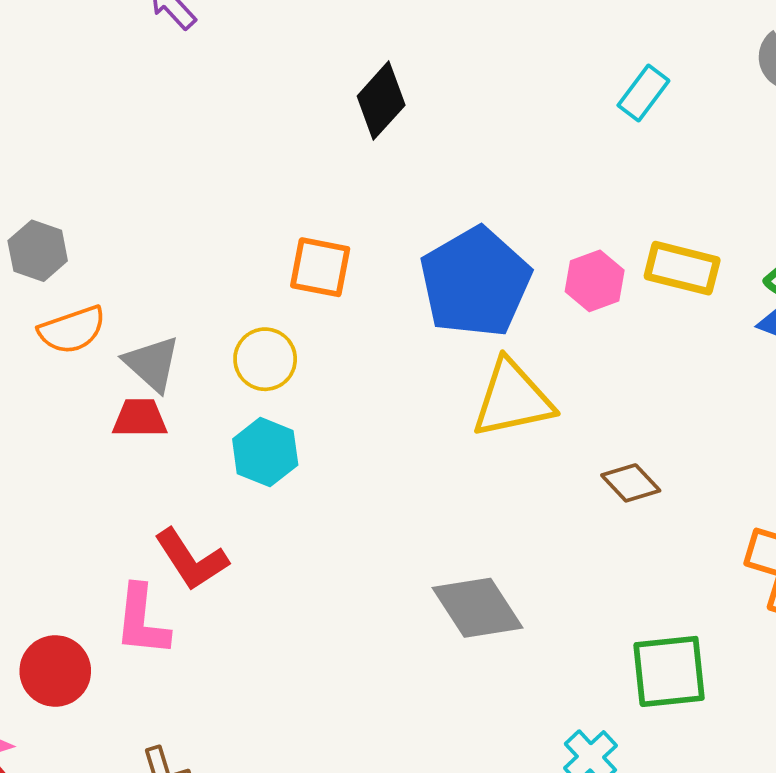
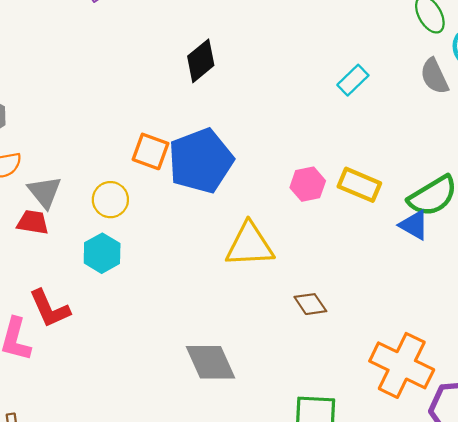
blue pentagon: (475, 282) -> (201, 161), moved

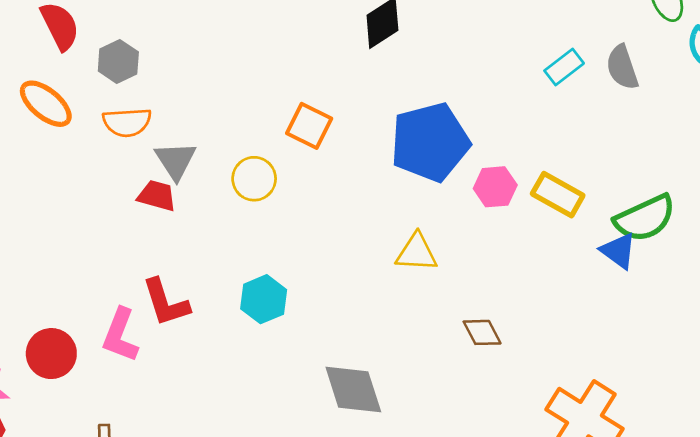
gray semicircle: (434, 76) -> (622, 67), moved
blue pentagon: (201, 161) -> (430, 142), moved
yellow triangle: (250, 245) -> (417, 253), size x0.7
cyan hexagon: (102, 253) -> (264, 299), moved

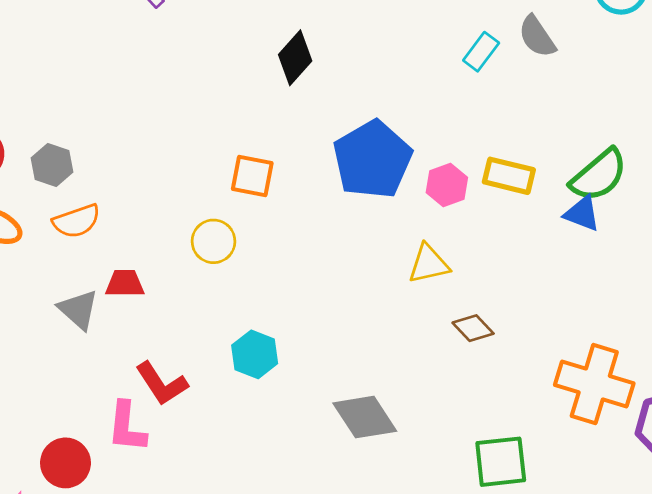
gray triangle: (176, 160) -> (78, 309), moved
yellow triangle: (417, 253) -> (429, 264), moved

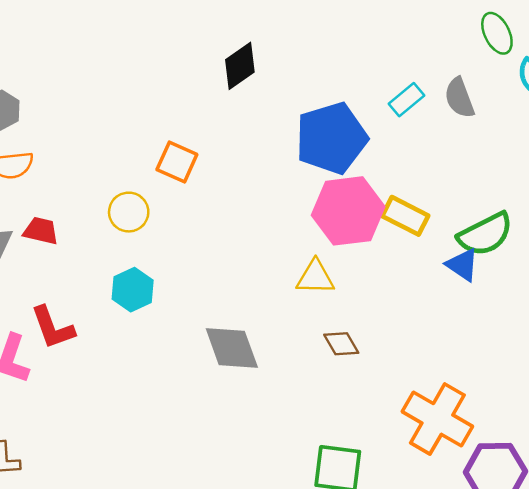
blue pentagon: (372, 159) -> (331, 138), moved
pink hexagon: (447, 185) -> (348, 211), size x1.8
cyan hexagon: (255, 354) -> (133, 290), moved
gray diamond: (365, 417) -> (232, 348), moved

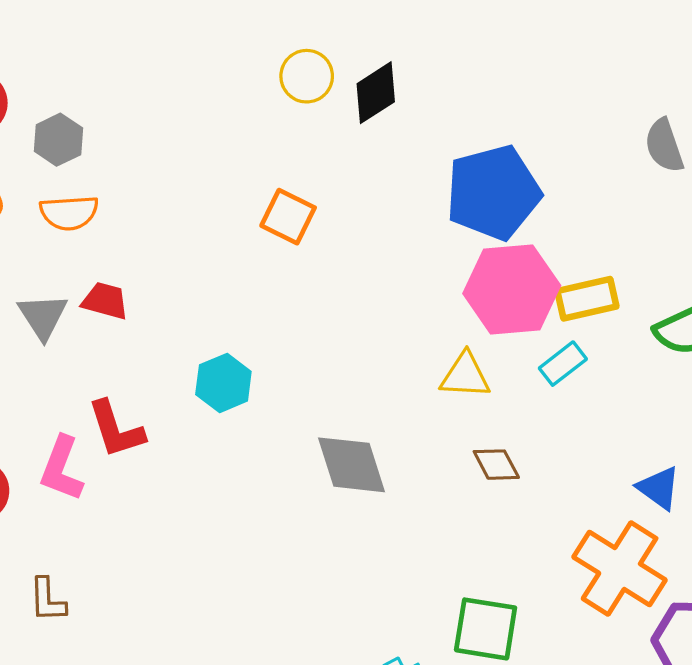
cyan rectangle: (407, 100) -> (563, 364), moved
yellow circle: (129, 212) -> (307, 76), moved
yellow rectangle: (405, 216) -> (587, 299), turned -42
blue triangle: (462, 265) -> (659, 488), moved

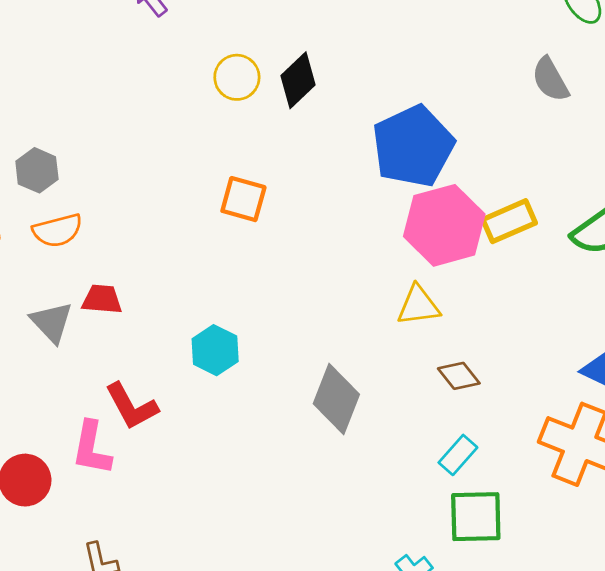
cyan rectangle: (563, 364) -> (458, 455), moved
gray diamond: (351, 465) -> (336, 399), turned 50

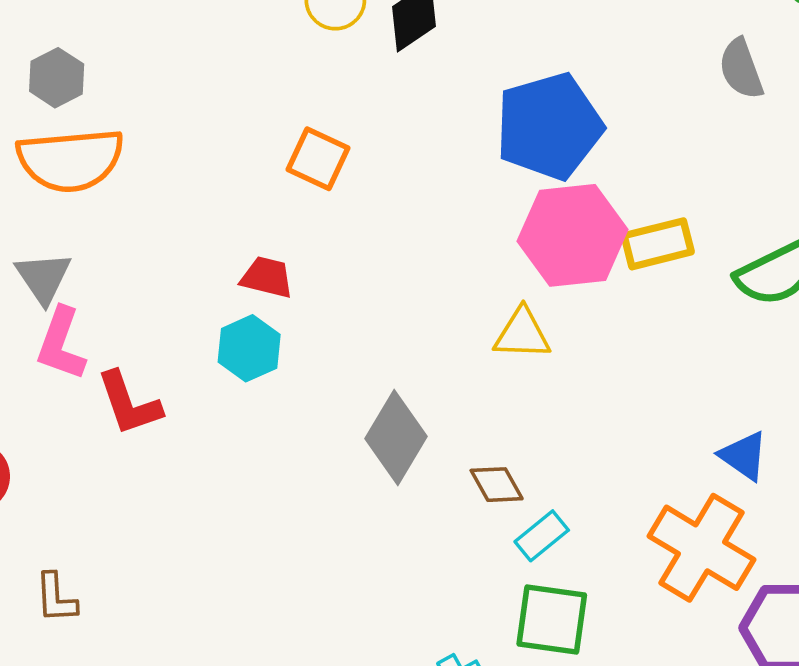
orange semicircle: (58, 230) -> (70, 160), size x1.6
red trapezoid: (102, 299) -> (267, 277), moved
brown diamond: (459, 376) -> (497, 485), moved
pink L-shape: (92, 448) -> (61, 344), moved

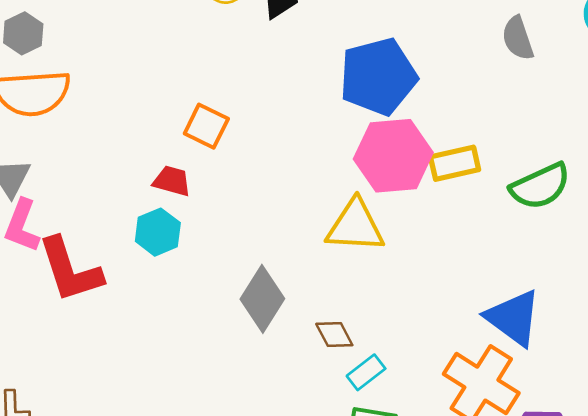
orange square: (318, 159) -> (206, 126), moved
yellow triangle: (522, 334) -> (355, 226), size x1.4
red L-shape: (129, 403) -> (70, 270), size x1.4
blue triangle: (744, 456) -> (513, 318), size x1.6

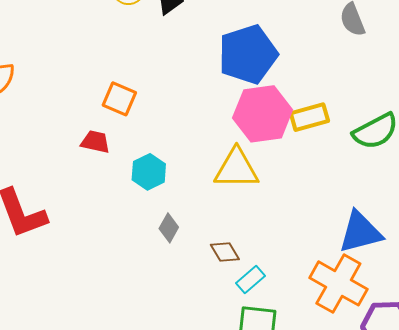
cyan hexagon: (158, 232) -> (149, 172), moved
gray diamond: (262, 299) -> (169, 228), size x0.6
blue triangle: (513, 318) -> (360, 232), turned -48

